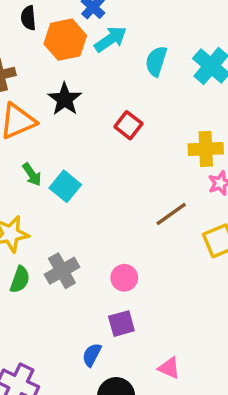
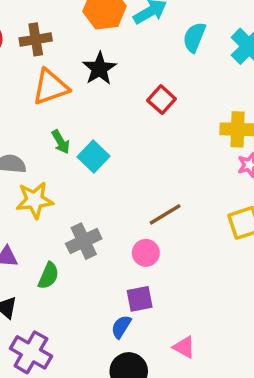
brown line: (171, 214) -> (165, 214), moved
green semicircle: (20, 280) -> (48, 276), moved
blue semicircle: (92, 355) -> (121, 327), moved

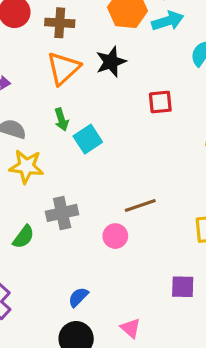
orange triangle: (50, 87) -> (63, 68), turned -36
red square: (162, 100) -> (160, 102), turned 30
purple square: (140, 299) -> (183, 287), moved

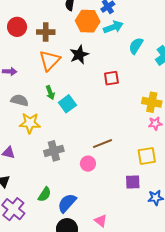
green semicircle: (24, 237) -> (45, 194), moved
purple square: (183, 287) -> (133, 182), moved
blue semicircle: (78, 297) -> (67, 203), size x1.5

